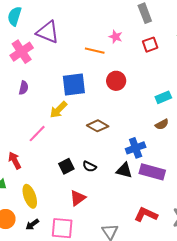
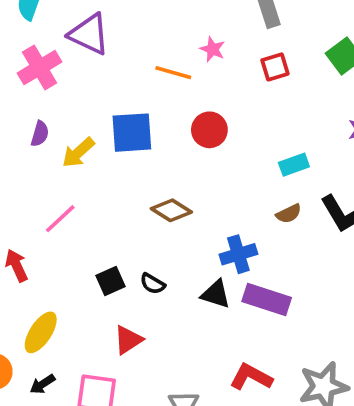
yellow arrow: (58, 110) -> (78, 153), moved
yellow ellipse: (30, 196) -> (41, 332), turned 50

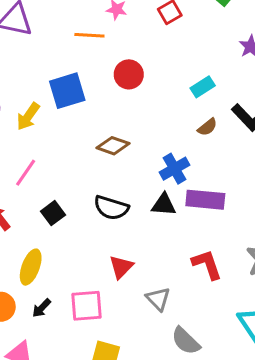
black square: (111, 281) -> (53, 213), moved
black semicircle: (153, 284) -> (111, 208), size x1.6
red triangle: (128, 340) -> (121, 267), moved
red L-shape: (251, 377) -> (207, 264), turned 56

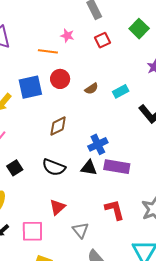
red circle: (129, 74) -> (60, 79), moved
brown semicircle: (207, 127) -> (92, 89), moved
brown diamond: (113, 146) -> (58, 126), turned -50

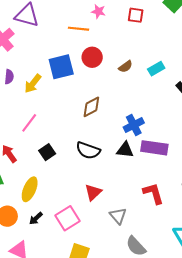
red square: (102, 40) -> (136, 15), turned 35
pink square: (32, 231) -> (68, 218), turned -30

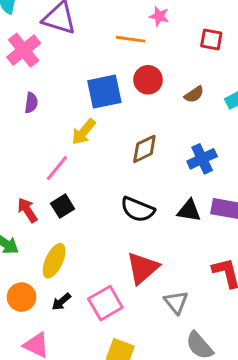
red square: (136, 15) -> (211, 39), moved
yellow arrow: (33, 84) -> (84, 132), moved
blue cross: (134, 125) -> (202, 159), moved
black square: (47, 152) -> (63, 206), moved
red triangle: (93, 192) -> (143, 268), size x1.4

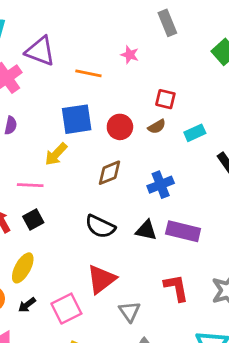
orange line: (131, 39) -> (88, 73), moved
red square: (211, 39) -> (165, 99), moved
red circle: (148, 80) -> (120, 127), moved
pink line: (57, 168) -> (30, 185), turned 50

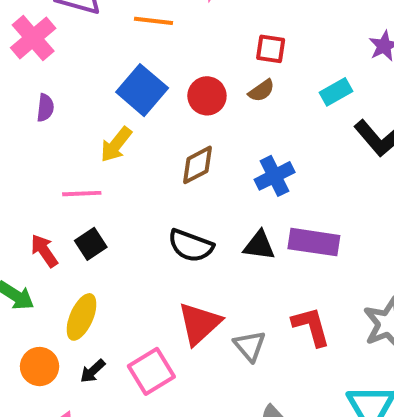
blue square: (77, 119) -> (142, 90), turned -36
cyan rectangle: (195, 133) -> (336, 92), moved
gray triangle: (130, 312) -> (250, 346), moved

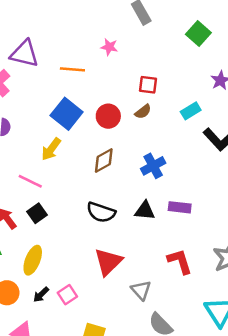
pink line: (82, 194) -> (30, 181), turned 30
purple rectangle: (314, 242) -> (180, 207), size x0.7
gray triangle: (250, 346) -> (141, 290), moved
pink square: (151, 371) -> (67, 295), moved, size x0.7

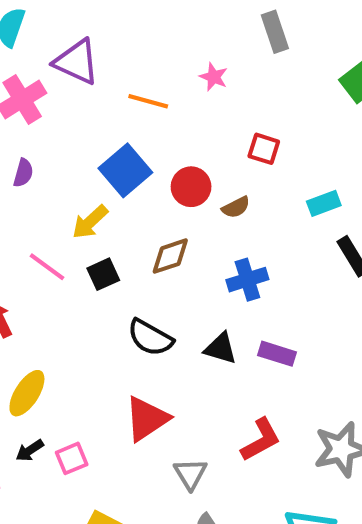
brown semicircle: (143, 112) -> (236, 207), moved
black square: (37, 213) -> (103, 274), moved
red L-shape: (180, 261) -> (261, 440), turned 68

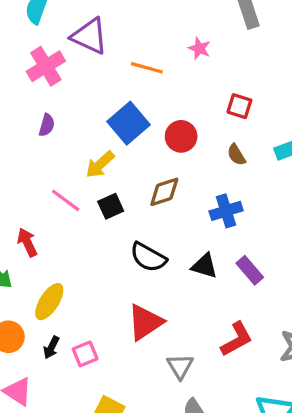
brown semicircle: (236, 207) -> (236, 155), moved, turned 85
purple rectangle: (277, 354) -> (250, 270), turned 32
black arrow: (30, 450) -> (51, 347), turned -30

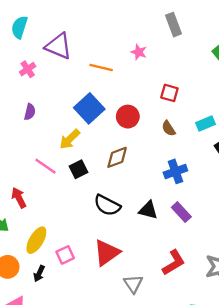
pink cross: (46, 66) -> (28, 69), size x0.6
blue cross: (226, 211) -> (175, 171), moved
pink square: (85, 354) -> (65, 255), moved

